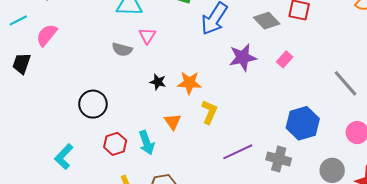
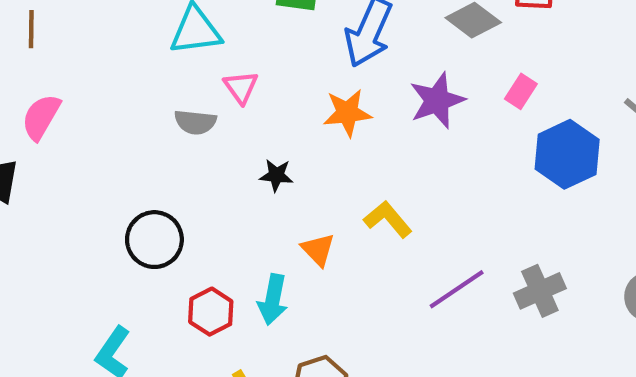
orange star: (189, 83) -> (347, 113), moved
yellow L-shape: (209, 112) -> (388, 219), turned -55
blue hexagon: (303, 123) -> (567, 154), moved
cyan arrow: (147, 143) -> (273, 299), turned 40
gray cross: (279, 159) -> (540, 291), turned -30

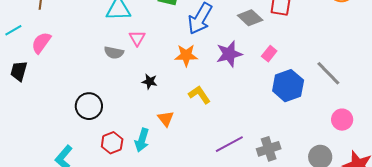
yellow L-shape: (388, 219) -> (199, 95), moved

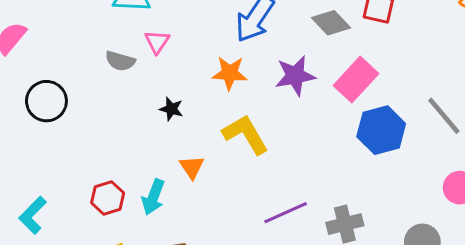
pink rectangle: (269, 54) -> (356, 80), size x1.8
yellow L-shape: (199, 95) -> (246, 134), size x1.4
black circle: (89, 106) -> (46, 101), moved

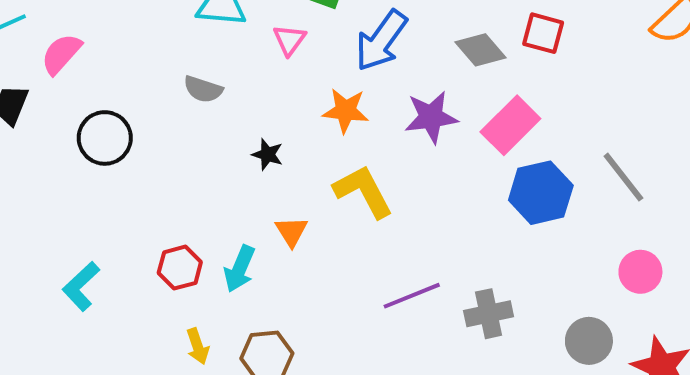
pink triangle: (157, 42) -> (289, 40), moved

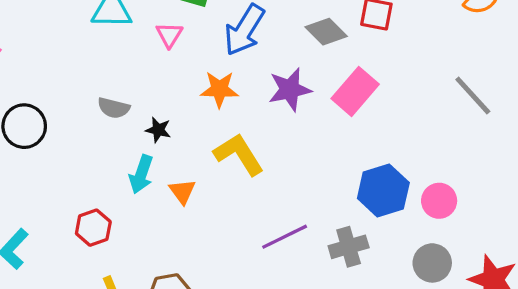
gray semicircle: (203, 89) -> (114, 108), moved
gray line: (623, 177) -> (473, 95), moved
blue hexagon: (541, 193) -> (383, 190), moved
cyan arrow: (240, 269) -> (141, 174), moved
pink circle: (640, 272) -> (439, 201), moved

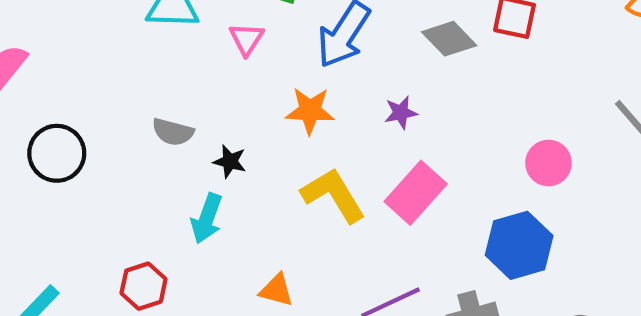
purple star: (290, 90) -> (401, 113), size x0.6
pink rectangle: (355, 91) -> (416, 193), moved
orange triangle: (182, 191) -> (276, 290), moved, turned -40
pink circle: (439, 201) -> (549, 163), moved

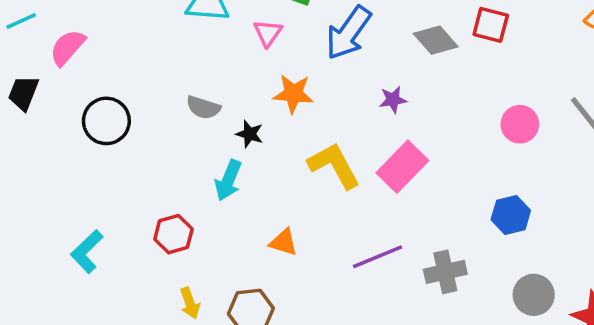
orange star: (310, 111) -> (293, 94), moved
pink circle: (549, 163) -> (520, 124), moved
blue hexagon: (519, 245) -> (511, 215), moved, size x0.7

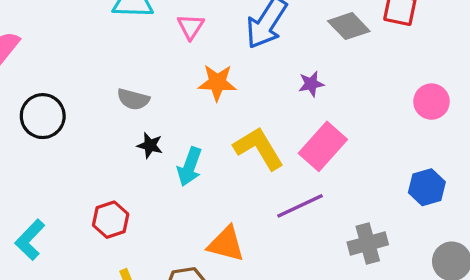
black star: (250, 134) -> (150, 145), moved
cyan arrow: (228, 180) -> (190, 167), moved
orange triangle: (284, 242) -> (226, 244), moved, size x1.4
purple line: (378, 257) -> (300, 206), moved

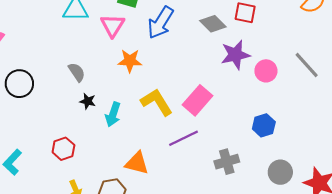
pink triangle: (191, 27) -> (112, 26), size x1.4
purple star: (311, 84) -> (235, 55), moved, size x1.8
gray semicircle: (133, 99) -> (77, 72), turned -138

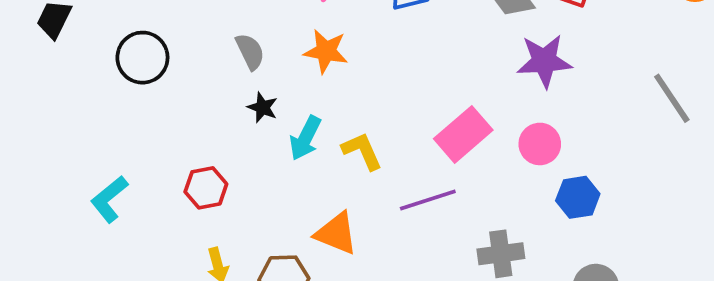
orange star: (130, 61) -> (326, 51), moved
pink circle: (266, 71) -> (540, 144), moved
yellow L-shape: (157, 102) -> (362, 151), moved, size x0.7

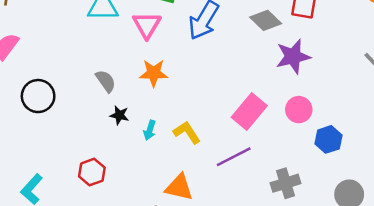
cyan arrow: (305, 138) -> (150, 130), size x0.7

